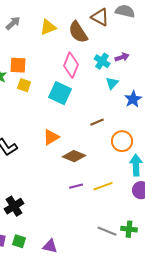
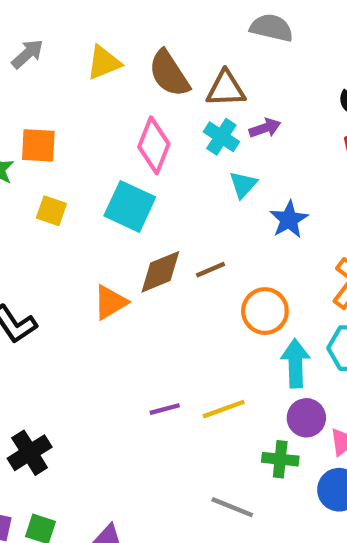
brown triangle: (100, 17) -> (226, 89), moved, turned -30
yellow square: (24, 85) -> (51, 211), moved
brown diamond: (74, 156) -> (160, 272), moved, turned -45
green cross: (129, 229) -> (280, 459), moved

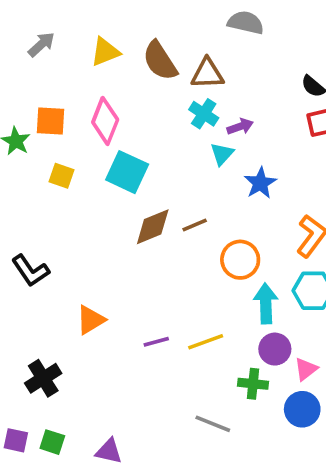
purple arrow: (265, 128) -> (240, 127), moved
pink diamond: (154, 145) -> (105, 121), moved
orange triangle: (110, 302) -> (91, 320), moved

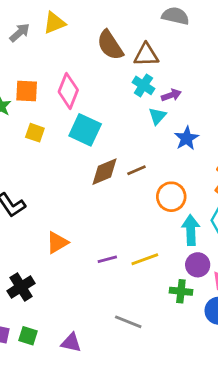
yellow triangle: (105, 52) -> (54, 23), moved
gray line: (213, 424) -> (128, 322), moved

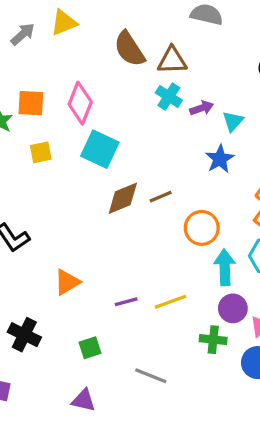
cyan triangle: (157, 116) -> (233, 121), moved
yellow square: (35, 133) -> (41, 152), turned -30
black cross: (21, 287) -> (24, 335), turned -32
green square: (28, 336) -> (90, 348), moved, turned -36

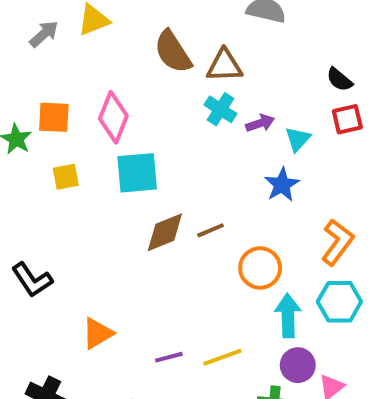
cyan square: (100, 149) -> (137, 173), turned -30

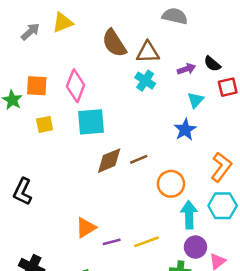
black semicircle: (339, 80) -> (212, 64), moved
purple arrow: (260, 123) -> (186, 69), moved
black L-shape: (32, 280) -> (23, 192), turned 60
orange triangle: (97, 333) -> (86, 228), moved

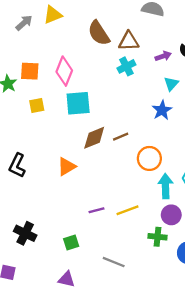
cyan cross: (145, 81) -> (126, 66), turned 30
orange triangle: (86, 228) -> (67, 167), moved

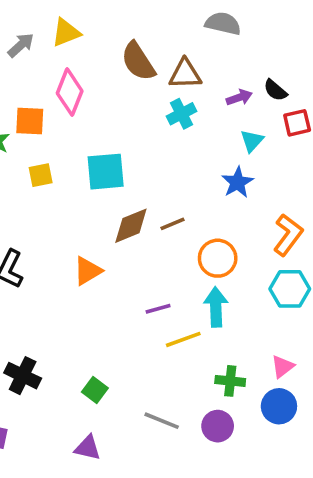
pink diamond: (64, 71) -> (70, 92), moved
cyan arrow: (165, 186) -> (216, 307), moved
purple line: (96, 210) -> (158, 309), moved
purple circle: (171, 215) -> (218, 426), moved
green square: (71, 242) -> (95, 390), turned -35

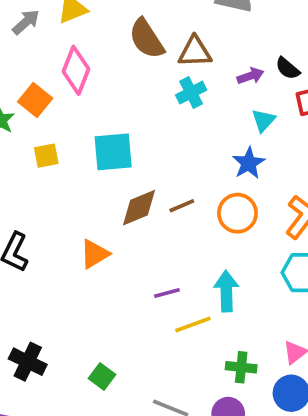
orange square: (30, 121) -> (35, 100), turned 36
orange circle: (218, 258) -> (237, 213), moved

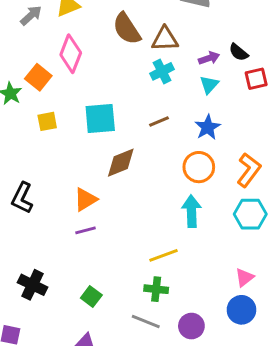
cyan triangle: (263, 120) -> (209, 85), moved
brown line: (182, 206) -> (159, 121), moved
cyan arrow: (226, 291) -> (191, 211), moved
purple line: (167, 293) -> (85, 230), moved
green cross: (241, 367) -> (156, 289), moved

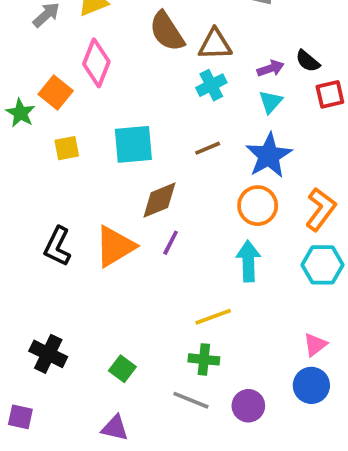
blue star: (208, 127) -> (269, 156), size x1.4
black L-shape: (22, 198) -> (57, 246), moved
orange triangle: (85, 199) -> (115, 246), size x1.4
purple line: (85, 230) -> (171, 243), moved, turned -48

